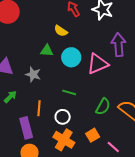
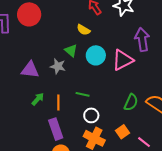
green triangle: (47, 51) -> (71, 51), turned 40
gray star: (33, 74) -> (58, 66), moved
green line: (69, 92) -> (83, 94), moved
orange line: (39, 108) -> (58, 102), moved

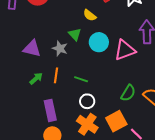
orange line: (58, 102) -> (56, 75), moved
orange square: (123, 132) -> (116, 121), size x1.5

